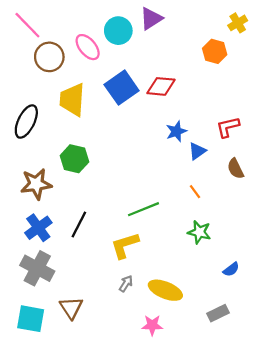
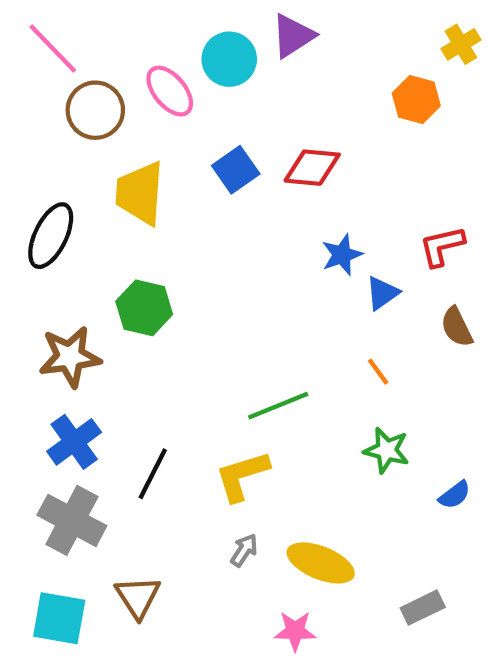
blue square: (122, 88) -> (236, 170), size x0.7
black line: (79, 224) -> (153, 474), moved
blue semicircle: (231, 269) -> (455, 495), moved

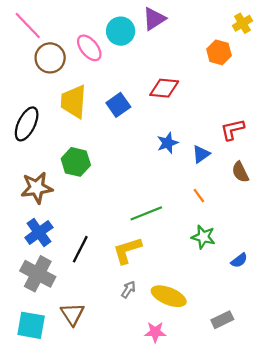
blue square: (236, 170) -> (118, 105), moved
blue star: (342, 255) -> (168, 143), moved

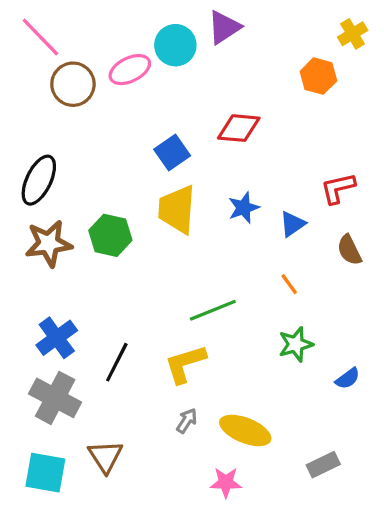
pink ellipse: (89, 48) -> (130, 70), turned -76
yellow trapezoid: (74, 102) -> (177, 209), moved
brown star: (37, 188) -> (49, 243), moved
green star: (203, 237) -> (296, 344), turned -30

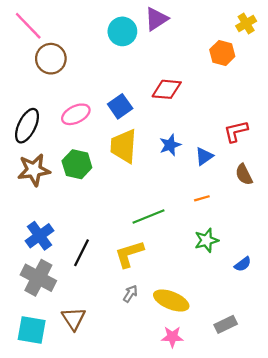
pink ellipse: (130, 70) -> (76, 114), moved
orange line: (289, 284) -> (202, 198), turned -70
pink star: (226, 482) -> (172, 337), moved

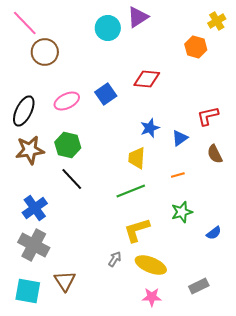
yellow trapezoid: (124, 146) -> (137, 158), moved, size x0.7
black line: (82, 253) -> (72, 179), moved, turned -70
yellow L-shape: (129, 254) -> (137, 230), moved

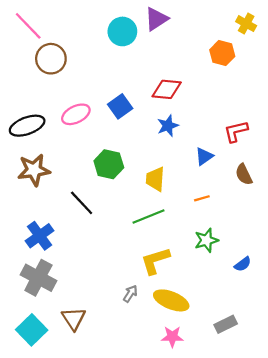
yellow cross: (217, 21) -> (246, 24), turned -30
black ellipse: (24, 111) -> (27, 126), turned 44
blue star: (150, 128) -> (168, 126), moved
green hexagon: (68, 145) -> (109, 164), moved
cyan square: (28, 291) -> (32, 330), turned 36

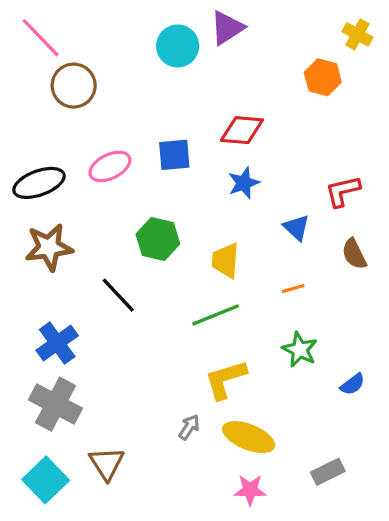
blue square: (120, 106) -> (174, 155), turned 30
blue triangle: (204, 156) -> (296, 227), turned -42
green star: (206, 240) -> (300, 350), turned -30

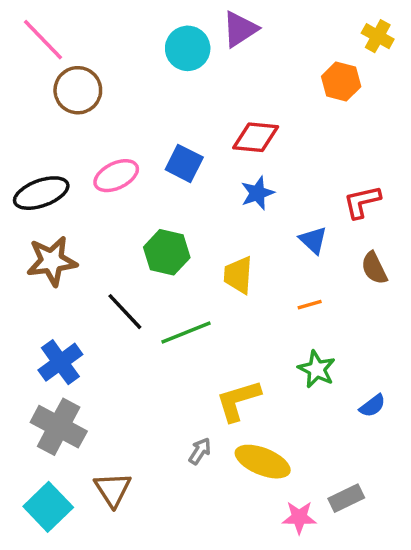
blue square: (174, 155) -> (184, 163), turned 32
green line: (216, 315) -> (186, 333), moved
pink star: (250, 490) -> (299, 517), moved

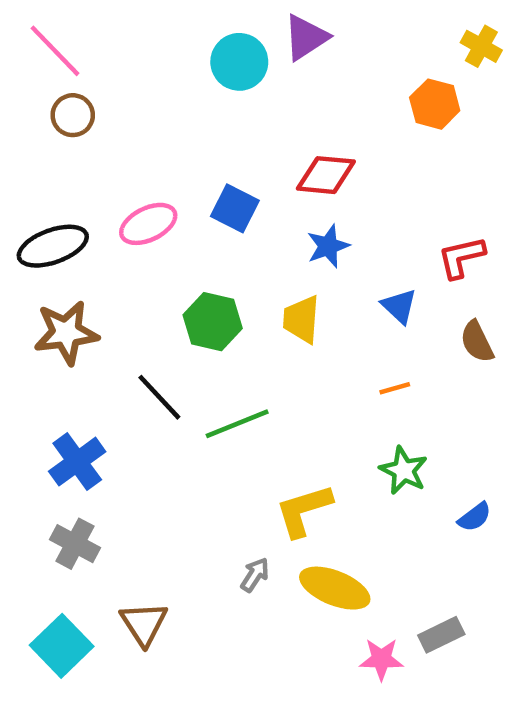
brown circle: (78, 90) -> (73, 115), moved, size x0.7
yellow trapezoid: (238, 275) -> (301, 319), moved
gray cross: (59, 427) -> (75, 544), size x0.7

